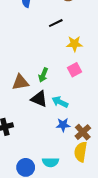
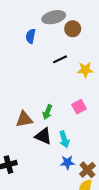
yellow star: (74, 44) -> (85, 70), moved
cyan arrow: (60, 102) -> (64, 139), turned -133

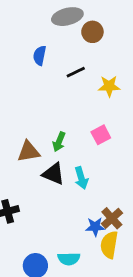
blue semicircle: (31, 36) -> (40, 56), moved
blue star: (67, 162) -> (95, 227), moved

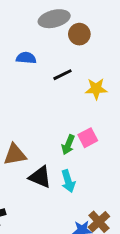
blue semicircle: (40, 56) -> (26, 58), turned 84
green arrow: (59, 142) -> (68, 145), moved

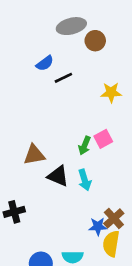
blue semicircle: (26, 58) -> (45, 63), turned 138
black line: (63, 75) -> (63, 78), moved

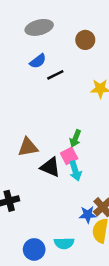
gray ellipse: (71, 26) -> (39, 27), moved
pink square: (103, 139) -> (69, 156), moved

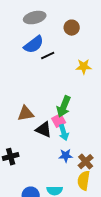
blue semicircle: (38, 61) -> (34, 45), size x1.5
green arrow: (75, 138) -> (64, 107), size x1.5
blue star: (88, 215) -> (66, 156), moved

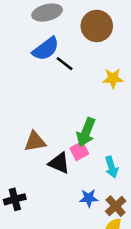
brown circle: (72, 28) -> (97, 26), size x1.5
black line: (48, 56) -> (65, 64), turned 64
cyan arrow: (64, 133) -> (112, 167), moved

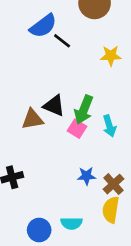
pink square: (79, 151) -> (77, 129), turned -30
black triangle: (59, 163) -> (54, 106), moved
cyan arrow: (112, 167) -> (109, 126), moved

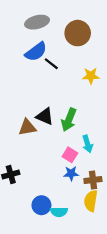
cyan arrow: (109, 126) -> (88, 144), moved
pink square: (77, 129) -> (70, 155), moved
brown cross: (113, 184) -> (93, 180), turned 35
blue circle: (39, 230) -> (41, 205), moved

